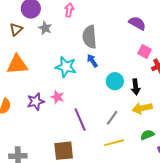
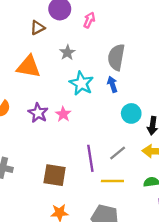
pink arrow: (69, 10) -> (89, 20), moved
gray star: (45, 28) -> (67, 53), moved
purple star: (36, 102) -> (38, 113), turned 30
purple line: (80, 120) -> (90, 158), moved

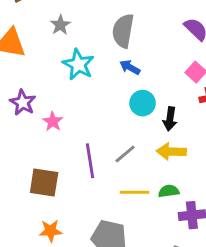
blue arrow: (112, 84) -> (130, 67), moved, turned -42
pink star: (63, 114) -> (53, 122), moved
yellow line: (112, 181) -> (134, 192), moved

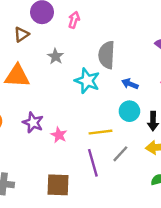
cyan star: (78, 64) -> (87, 81), moved
blue arrow: (130, 67) -> (130, 84), moved
yellow line: (134, 192) -> (101, 132), moved

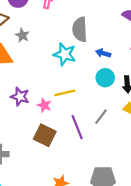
gray star: (55, 56) -> (22, 35), moved
yellow line: (101, 132) -> (65, 93), moved
brown square: (58, 185) -> (45, 135), moved, turned 30

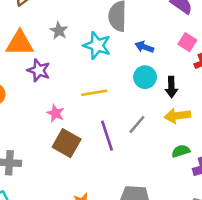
gray star: (22, 35) -> (59, 31), moved
purple star: (20, 97) -> (39, 70), moved
pink star: (44, 105) -> (55, 113), moved

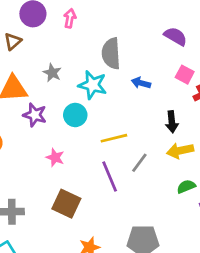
cyan circle: (145, 77) -> (75, 115), moved
yellow line: (94, 93) -> (114, 138), moved
brown square: (67, 143) -> (66, 204), moved

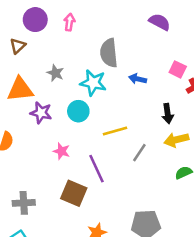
purple semicircle: (176, 36) -> (160, 22), moved
purple line: (110, 176) -> (97, 169), moved

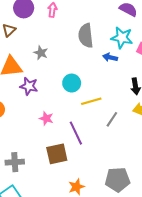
cyan star: (93, 83) -> (122, 38), moved
cyan circle: (78, 111) -> (72, 83), moved
brown square: (74, 193) -> (57, 154), turned -35

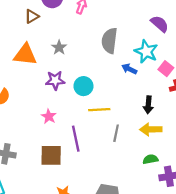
purple star: (29, 86) -> (55, 80), moved, turned -30
gray line: (112, 119) -> (116, 133), turned -35

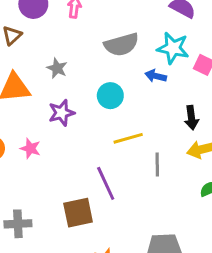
gray semicircle: (109, 41) -> (121, 45), turned -100
cyan circle: (83, 86) -> (110, 96), moved
pink star: (49, 116) -> (30, 149), moved

